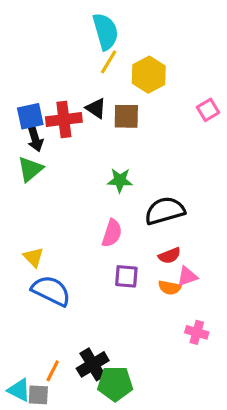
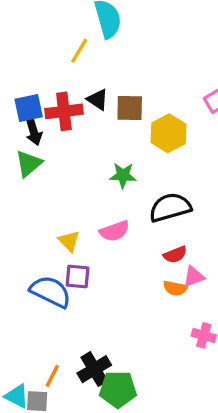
yellow line: (109, 62) -> (79, 51), moved
yellow hexagon: (149, 75) -> (168, 133), moved
pink semicircle: (112, 233) -> (115, 231), turned 52
yellow triangle: (33, 257) -> (69, 241), moved
purple square: (126, 276) -> (77, 276), moved

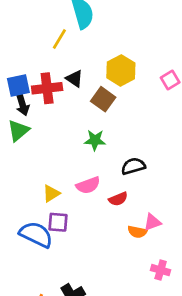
brown square: (130, 108) -> (103, 99), moved, turned 35
yellow hexagon: (168, 133) -> (121, 70), moved
black semicircle: (170, 207) -> (133, 166), size x0.7
yellow triangle: (69, 241) -> (51, 194), turned 42
red semicircle: (175, 255) -> (118, 199), moved

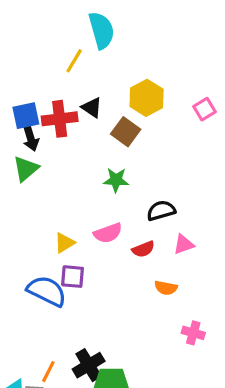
pink triangle: (152, 222) -> (184, 244), moved

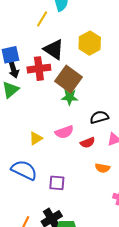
black triangle: (92, 108) -> (54, 50), size x1.5
red cross: (60, 119) -> (39, 69), moved
brown square: (126, 132) -> (69, 79), moved, size x1.4
purple square: (73, 277) -> (57, 183), moved

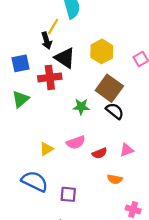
black arrow: (14, 70) -> (47, 41), moved
brown square: (69, 79) -> (109, 88), moved
black semicircle: (99, 117) -> (115, 111), moved, turned 54

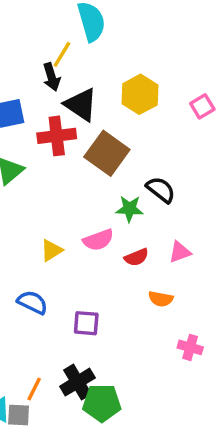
brown square: (109, 88) -> (107, 153), moved
green star: (81, 107) -> (129, 209), moved
blue semicircle: (35, 181) -> (32, 302), size x0.7

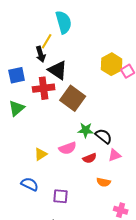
yellow hexagon: (140, 94) -> (112, 64), moved
black semicircle: (161, 190) -> (104, 136), moved

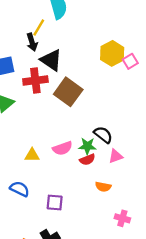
green star: (86, 130) -> (87, 146), moved
yellow triangle: (41, 154) -> (32, 155), turned 32

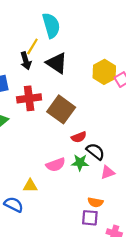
black triangle: (51, 60) -> (57, 63), moved
yellow triangle: (32, 155) -> (30, 186), moved
red semicircle: (87, 160) -> (79, 137), moved
purple square: (55, 202) -> (90, 218), moved

